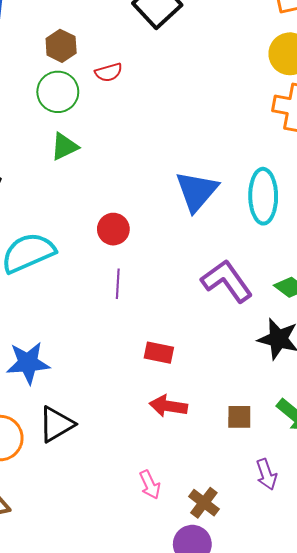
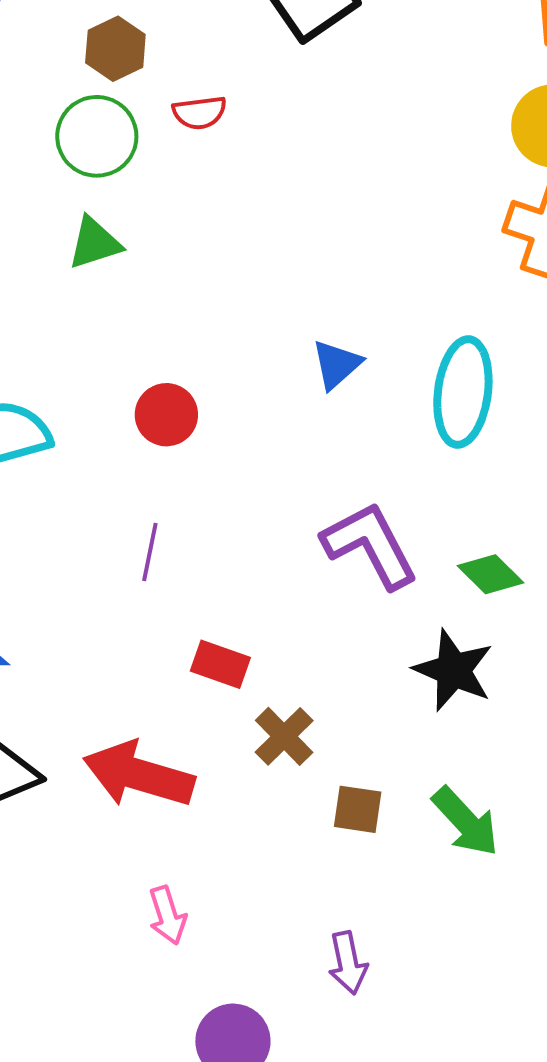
blue triangle: (197, 191) -> (336, 364), size x0.6
purple line: (118, 284) -> (150, 552), moved
red arrow: (168, 406) -> (139, 775), moved, size x1.5
purple arrow: (266, 474) -> (348, 963), moved
brown cross: (204, 503) -> (284, 736), moved

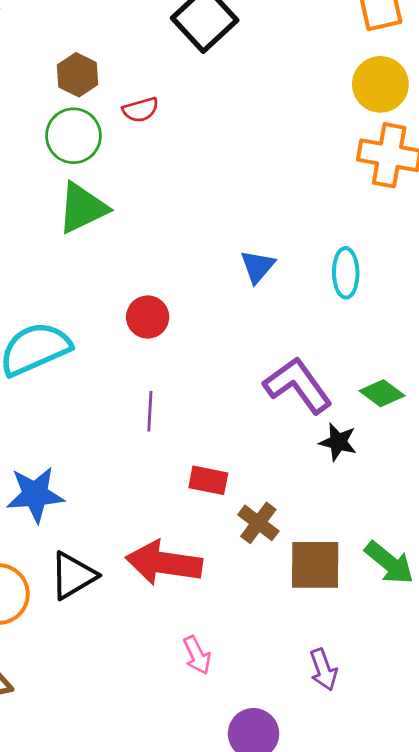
green triangle: (95, 243) -> (82, 208), size x1.4
cyan ellipse: (463, 392) -> (346, 273), size x0.7
black star: (453, 670) -> (338, 442), moved, size x0.7
brown square: (358, 809) -> (315, 565), size x1.6

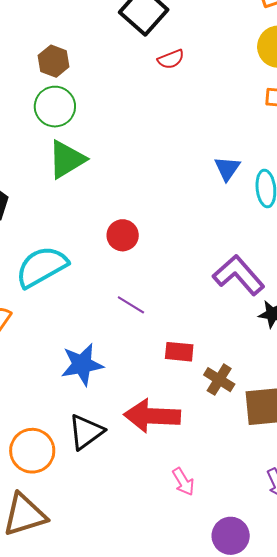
red semicircle: (141, 110) -> (171, 59), moved
blue triangle: (258, 267) -> (227, 168), moved
purple line: (150, 411) -> (131, 305), turned -56
blue star: (35, 494) -> (82, 365), moved

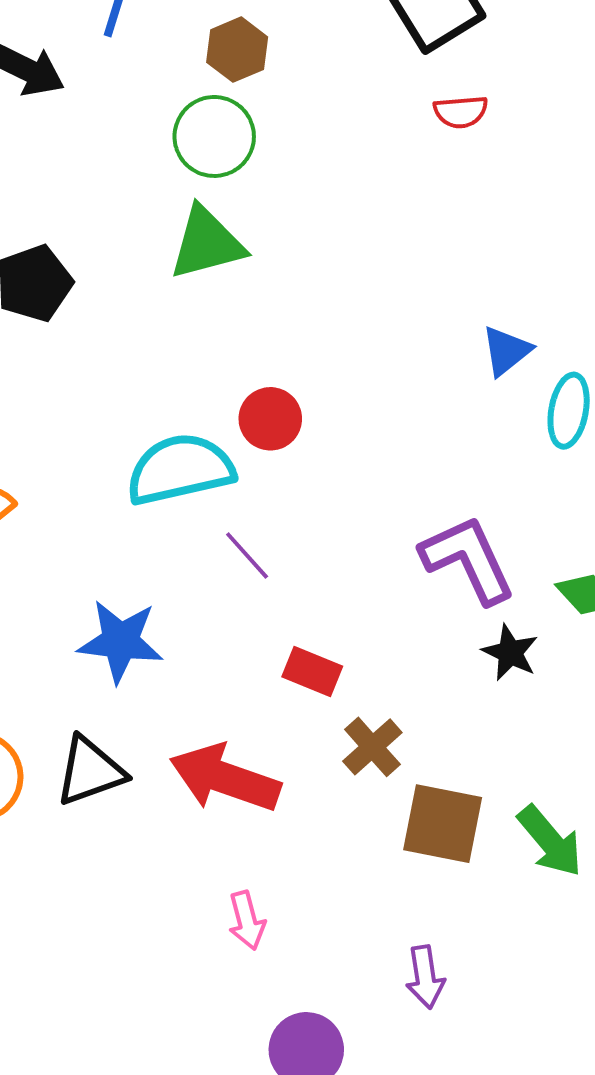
cyan semicircle: (42, 267) -> (180, 469), moved

